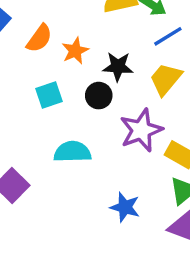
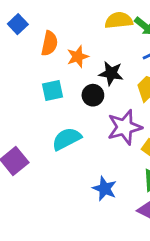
orange semicircle: (39, 38) -> (49, 43), turned -30
cyan semicircle: (72, 152) -> (67, 139), turned -32

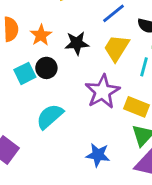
black circle: (93, 95) -> (46, 68), moved

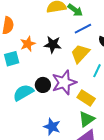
orange star: (41, 35) -> (28, 44), moved
black circle: (46, 68) -> (43, 85), moved

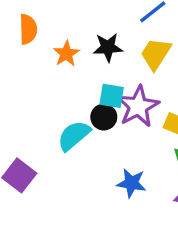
cyan square: (12, 59) -> (112, 96), moved, turned 35

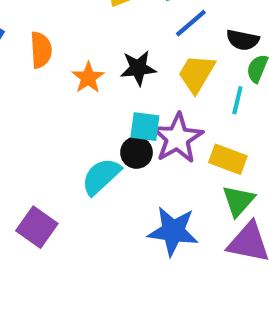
blue star: (131, 183) -> (173, 231), size x1.4

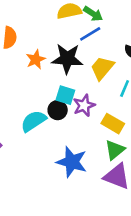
blue line: (191, 23) -> (90, 34), moved
black star: (138, 68) -> (67, 59), size x1.4
purple star: (177, 138) -> (84, 105), size x0.7

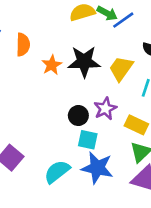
blue line: (90, 34) -> (123, 20), moved
cyan square: (65, 95) -> (88, 140), moved
cyan semicircle: (33, 121) -> (57, 172), moved

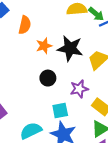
black circle: (78, 116) -> (48, 78), moved
cyan square: (88, 140) -> (60, 111), turned -35

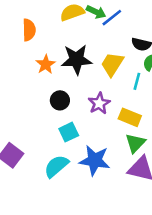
orange semicircle: (25, 25) -> (29, 30), moved
cyan square: (60, 111) -> (69, 132), moved

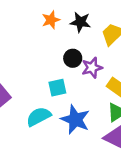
black star: (76, 59) -> (80, 22), size x0.7
black circle: (60, 100) -> (73, 58), moved

